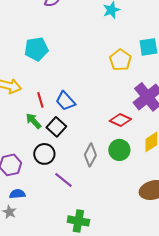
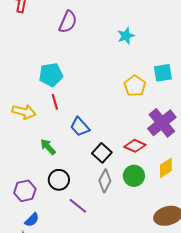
red line: (40, 100) -> (55, 102), moved
black square: (56, 127) -> (102, 153), moved
blue semicircle: (17, 194) -> (32, 220), turned 140

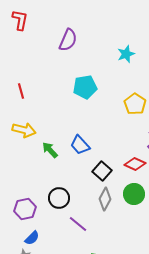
cyan pentagon: (51, 75) -> (85, 87), moved
red line: (55, 102) -> (21, 91), moved
green arrow: (48, 147) -> (50, 150), moved

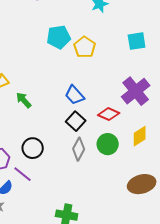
yellow pentagon: (135, 104) -> (85, 47), moved
blue trapezoid: (80, 145) -> (75, 95), moved
purple line: (78, 224) -> (23, 174), moved

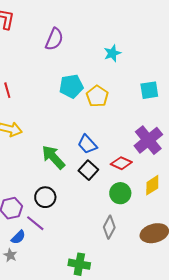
green arrow: (24, 100) -> (53, 157), moved, size x1.5
gray diamond: (79, 149) -> (109, 227), moved

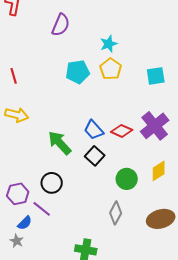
cyan star: (112, 53) -> (109, 44), moved
yellow pentagon: (97, 96) -> (111, 69), moved
red diamond: (121, 163) -> (122, 131), moved

